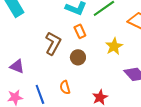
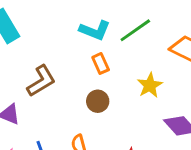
brown L-shape: (53, 43) -> (41, 81), moved, turned 30

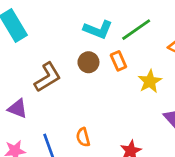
orange rectangle: (101, 64) -> (118, 61), moved
brown circle: (98, 101) -> (88, 62), moved

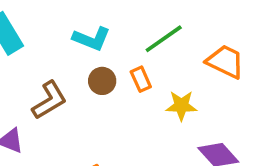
cyan L-shape: (98, 30) -> (92, 39), moved
yellow star: (150, 81) -> (181, 106), turned 30

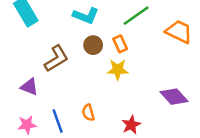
yellow star: (181, 106) -> (118, 70), moved

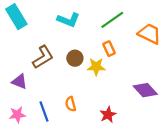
orange rectangle: (120, 44) -> (109, 49), moved
brown circle: (93, 45) -> (75, 58), moved

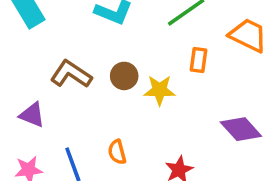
orange rectangle: (109, 49) -> (198, 60), moved, turned 32
brown L-shape: (43, 57) -> (71, 74), turned -115

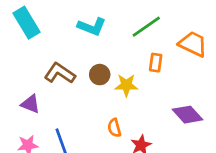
orange semicircle: (117, 152) -> (114, 128), moved

